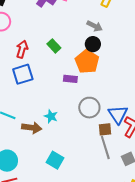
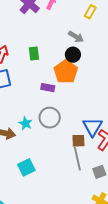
green rectangle: (54, 46) -> (34, 53), turned 32
gray circle: (89, 108) -> (50, 118), moved
cyan square: (55, 160) -> (26, 167), turned 30

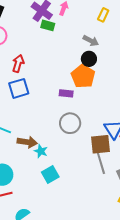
green rectangle: (34, 53) -> (48, 25), moved, turned -64
cyan star: (26, 123) -> (41, 151), moved
brown square: (78, 141) -> (100, 144), size x1.5

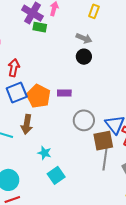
orange pentagon: (83, 76) -> (39, 96), moved
gray circle: (70, 123) -> (84, 120), moved
brown arrow: (27, 142) -> (27, 124), moved, turned 96
gray line: (101, 162) -> (105, 159), turned 30

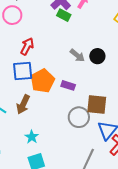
gray arrow: (84, 38) -> (77, 55), moved
brown square: (103, 141) -> (97, 105), moved

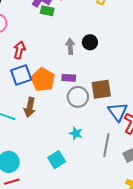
gray arrow: (77, 55) -> (70, 46), turned -119
gray circle: (79, 117) -> (78, 97), moved
cyan star: (32, 137) -> (76, 133), moved

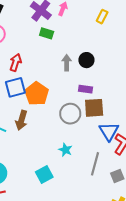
green rectangle: (47, 11) -> (47, 33), moved
purple rectangle: (69, 78) -> (85, 89), moved

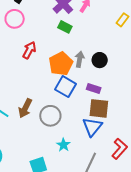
blue square: (15, 87) -> (66, 87), moved, turned 35
orange pentagon: (37, 94) -> (61, 64), moved
gray circle: (70, 114) -> (50, 116), moved
blue triangle: (109, 131) -> (92, 127), moved

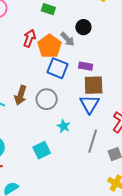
red arrow: (29, 50) -> (29, 38), moved
gray arrow: (80, 59) -> (67, 39), turned 133
black circle: (100, 60) -> (83, 27), moved

